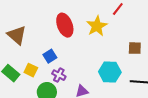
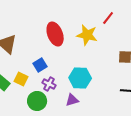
yellow star: (97, 26) -> (87, 35), turned -30
cyan hexagon: (110, 72) -> (80, 78), moved

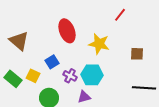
yellow star: (87, 35) -> (99, 44), moved
purple cross: (49, 84) -> (70, 76), moved

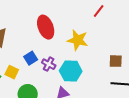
brown square: (137, 54) -> (116, 61), moved
purple cross: (70, 76) -> (49, 64), moved

